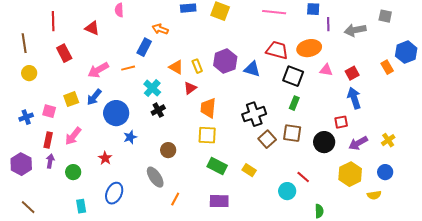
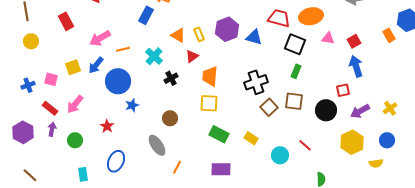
orange line: (128, 68) -> (123, 49), moved
black cross: (158, 110) -> (171, 78), moved
red rectangle: (48, 140) -> (50, 108), turned -63
cyan circle: (287, 191) -> (280, 155), moved

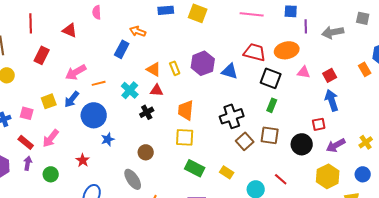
red rectangle: (66, 21) -> (42, 55), turned 54
red triangle: (192, 56) -> (157, 90), moved, turned 40

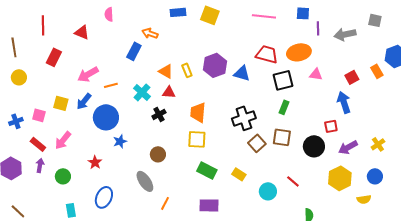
red square: (330, 75) -> (352, 77), moved
black square: (271, 78) -> (283, 80), turned -35
yellow square: (49, 101) -> (61, 103), turned 35

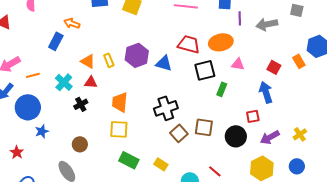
red square: (352, 77) -> (274, 67), turned -32
green rectangle: (284, 107) -> (222, 89), moved

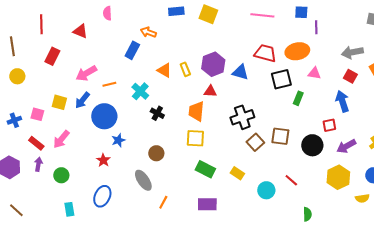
gray arrow: (267, 24) -> (352, 52), moved
red triangle: (91, 82) -> (210, 91), moved
black cross: (81, 104) -> (157, 113), turned -32
red star: (17, 152) -> (103, 160), moved

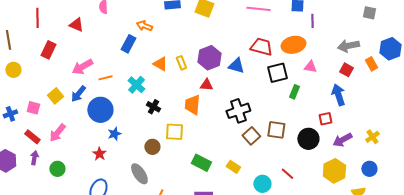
yellow square: (59, 102) -> (55, 96), turned 35
yellow square: (195, 138) -> (174, 132), moved

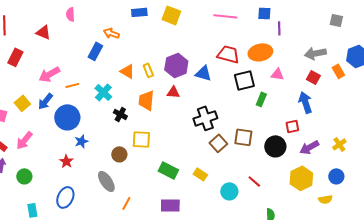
orange trapezoid: (192, 105) -> (146, 100), moved

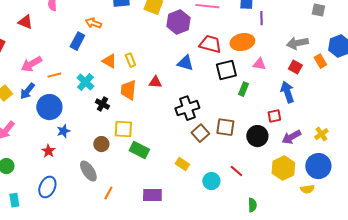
purple hexagon: (176, 65) -> (178, 22), moved
green rectangle: (168, 170) -> (139, 150), moved
blue circle: (336, 176) -> (318, 166), size x1.6

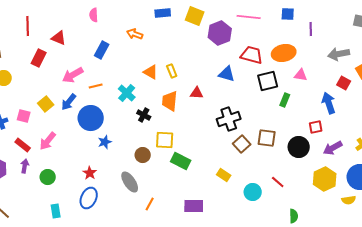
purple line: (261, 18) -> (311, 29), moved
red triangle: (25, 22) -> (59, 38), moved
blue rectangle: (77, 41) -> (102, 50), moved
red square: (295, 67) -> (344, 83), moved
red star: (48, 151) -> (90, 173), moved

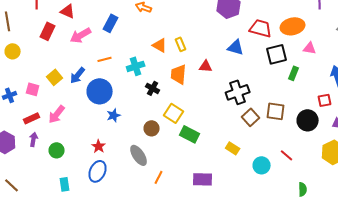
pink arrow: (73, 75) -> (81, 35), moved
cyan cross: (127, 93) -> (136, 66), turned 30
yellow square: (165, 140) -> (174, 113), turned 30
red rectangle: (23, 145) -> (32, 118), turned -63

